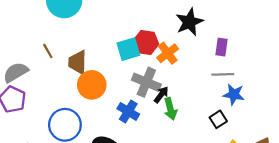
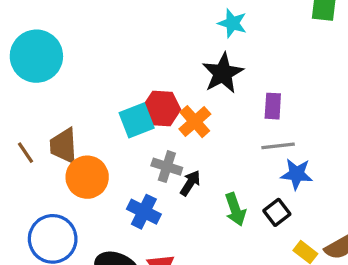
brown line: (48, 51) -> (25, 153), moved
gray cross: (146, 82) -> (167, 167), size x0.7
green arrow: (170, 109) -> (235, 209), moved

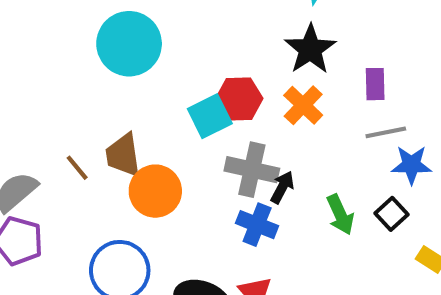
cyan circle: (36, 56) -> (129, 44), moved
orange cross: (195, 122) -> (303, 105), moved
gray cross: (167, 167) -> (252, 170), size x1.4
blue cross: (144, 212) -> (257, 225), moved

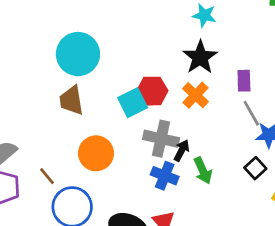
gray line: (386, 132) -> (251, 113), turned 72
brown trapezoid: (123, 155) -> (71, 100), moved
brown line: (77, 168) -> (47, 176), moved
green arrow: (340, 215) -> (203, 171), moved

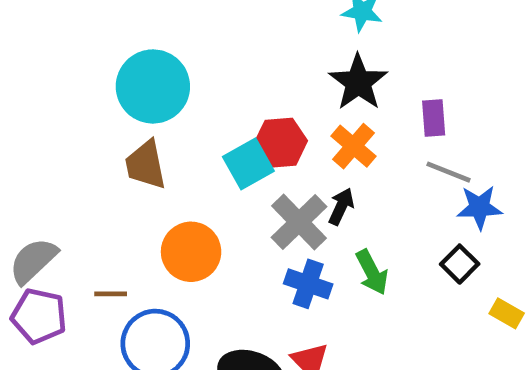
gray line: (251, 113) -> (449, 172), turned -36
gray cross: (161, 139) -> (299, 222), turned 36
black arrow: (182, 150) -> (341, 206), moved
brown line: (47, 176) -> (111, 294), turned -48

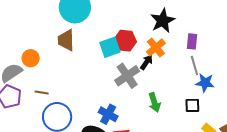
gray line: (449, 172) -> (194, 65), turned 42
black arrow: (341, 206) -> (146, 62), moved
orange circle: (191, 252) -> (31, 58), moved, size x0.7
black square: (460, 264) -> (192, 105), turned 35
blue cross: (308, 284) -> (108, 114), moved

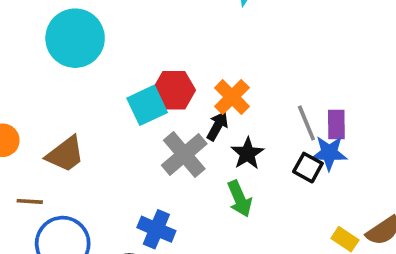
black star: (163, 21) -> (247, 154), moved, size x0.7
brown trapezoid: (66, 40) -> (65, 154), moved, turned -120
purple rectangle: (192, 41) -> (336, 125), moved
black square: (192, 105) -> (308, 168), moved, turned 35

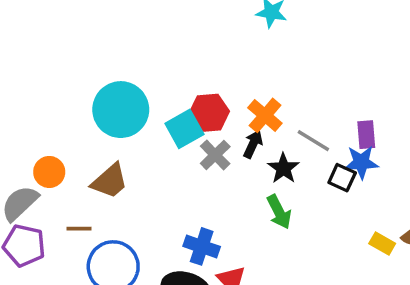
cyan circle: (75, 38) -> (121, 110), moved
gray line: (306, 123) -> (313, 141), moved, turned -32
gray cross: (184, 155) -> (215, 155), moved, size x0.7

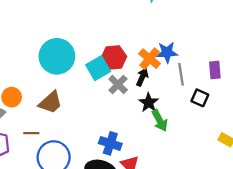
gray line: (313, 141) -> (181, 74), turned 50
blue star: (361, 162) -> (167, 52), moved
black star: (283, 168) -> (149, 103), moved

